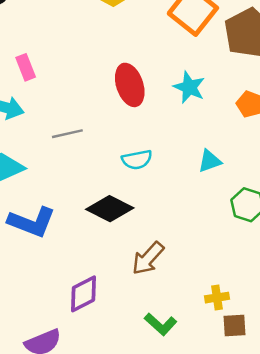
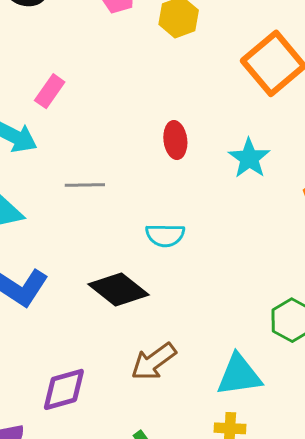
pink rectangle: (26, 67) -> (50, 91), turned 45
red ellipse: (130, 85) -> (175, 140), size x0.7
cyan triangle: (210, 161) -> (239, 375), moved, size x1.5

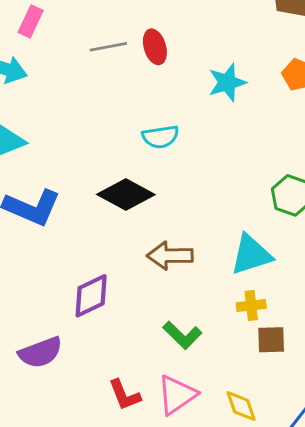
cyan star: (249, 158) -> (227, 82), moved, turned 30
gray line: (85, 185) -> (108, 47), moved
brown arrow: (154, 361) -> (170, 256), turned 45

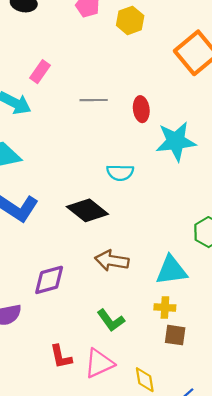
red ellipse: (155, 47) -> (141, 109), moved
cyan star: (227, 82) -> (176, 141), size x1.4

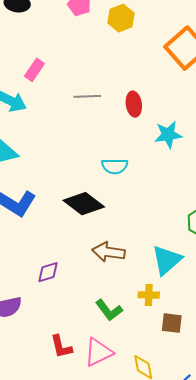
cyan star: (176, 141) -> (168, 135), size x0.7
cyan triangle: (171, 270) -> (167, 260), turned -32
purple diamond: (49, 280) -> (48, 272), size x0.7
yellow cross: (165, 307) -> (149, 295), moved

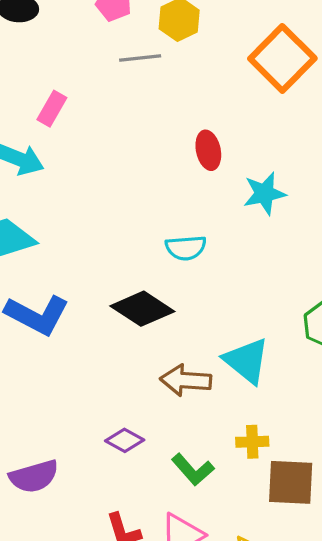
gray line: (87, 96) -> (140, 58), moved
cyan triangle: (167, 260) -> (247, 361), moved, turned -36
purple diamond: (48, 272) -> (125, 440), moved, turned 50
brown square: (172, 323) -> (291, 482), size x1.5

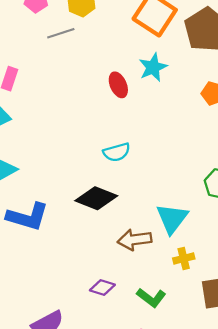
cyan star: (264, 193) -> (153, 67), moved
cyan triangle: (247, 361) -> (172, 218), turned 40
yellow cross: (252, 442) -> (184, 258), moved

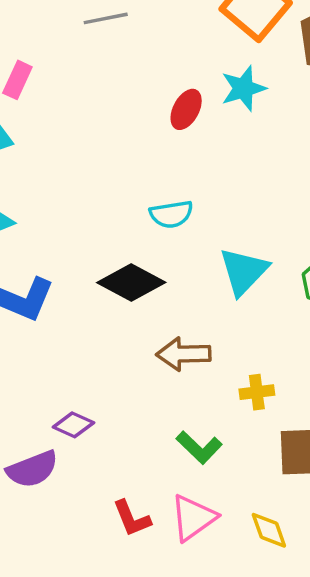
red ellipse: (118, 85) -> (186, 109), turned 45
cyan triangle: (172, 218) -> (244, 271), moved
purple diamond: (102, 288) -> (73, 425), moved

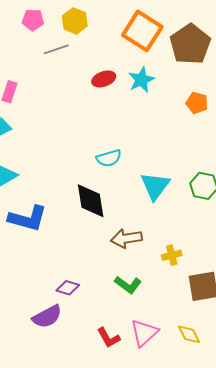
red ellipse: (186, 109) -> (104, 79), moved, turned 50
black diamond: (131, 282) -> (91, 201), turned 60
green L-shape: (199, 447) -> (128, 285), moved

